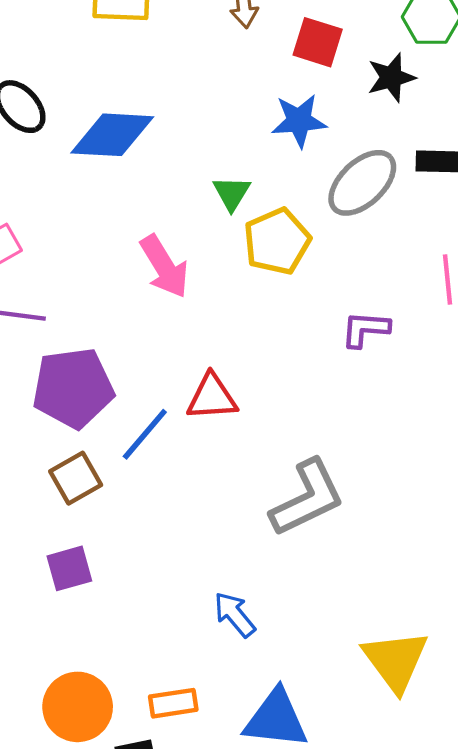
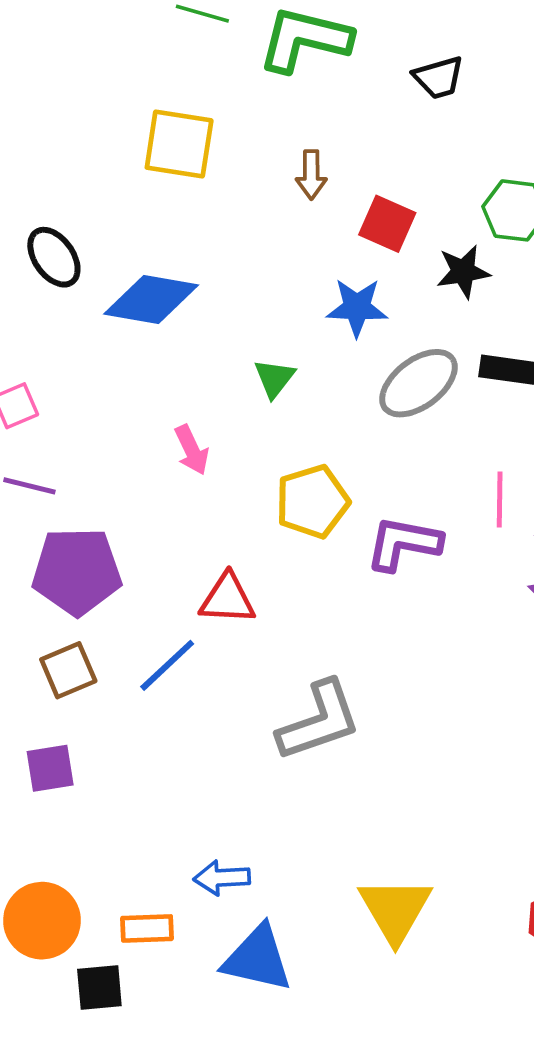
yellow pentagon: (277, 241) -> (312, 502), moved
pink arrow: (164, 267) -> (192, 450), size x0.7
purple L-shape: (365, 329) -> (404, 543), size x1.4
blue line: (145, 434) -> (167, 665), moved
blue arrow: (235, 615) -> (222, 878), moved, turned -60

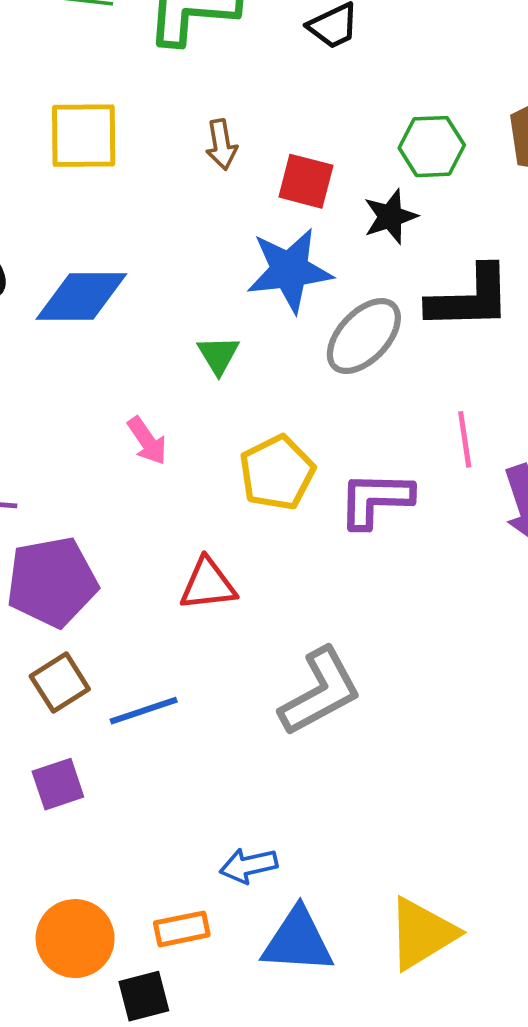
blue star: (357, 307) -> (289, 270), size x1.4
blue line: (167, 665) -> (144, 711), moved, turned 34
yellow triangle: (395, 910) -> (422, 933), moved, turned 38

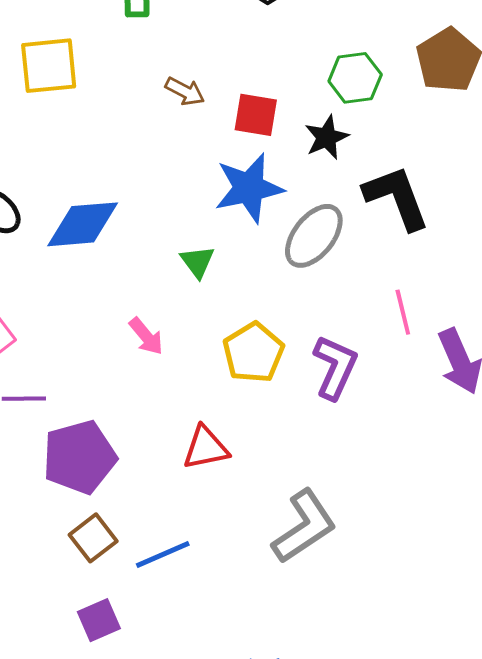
yellow square: (84, 136) -> (49, 66), moved
brown arrow: (221, 145) -> (185, 91), turned -48
black L-shape: (470, 298) -> (397, 198), turned -104
purple L-shape: (375, 500) -> (335, 367), turned 118

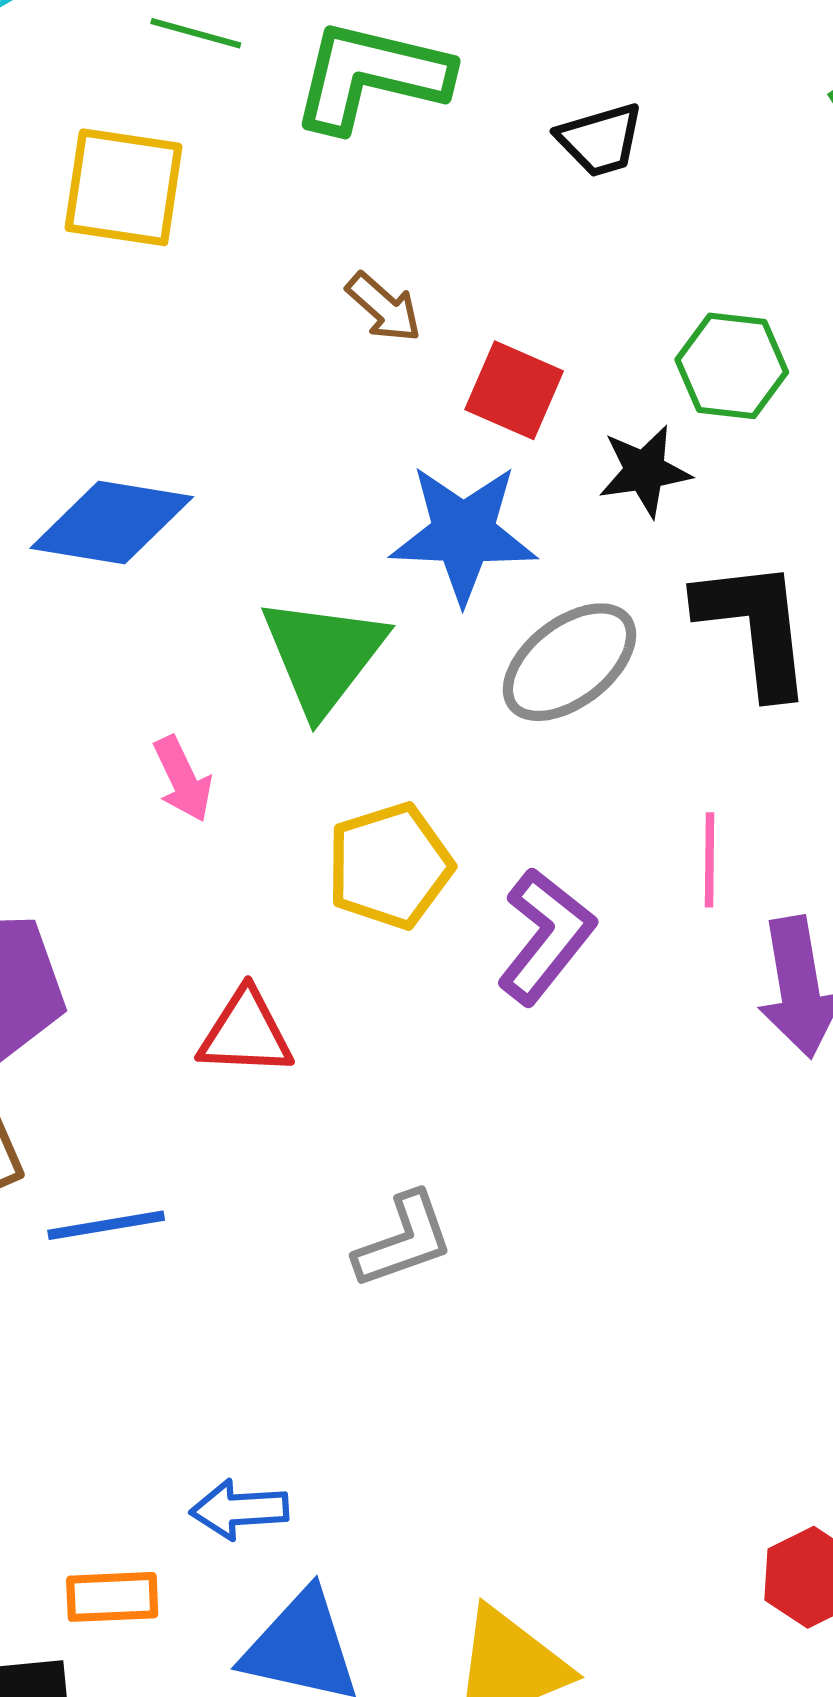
green triangle: (197, 262) -> (323, 655), size x1.8
gray L-shape: (304, 527) -> (404, 1240), size x0.7

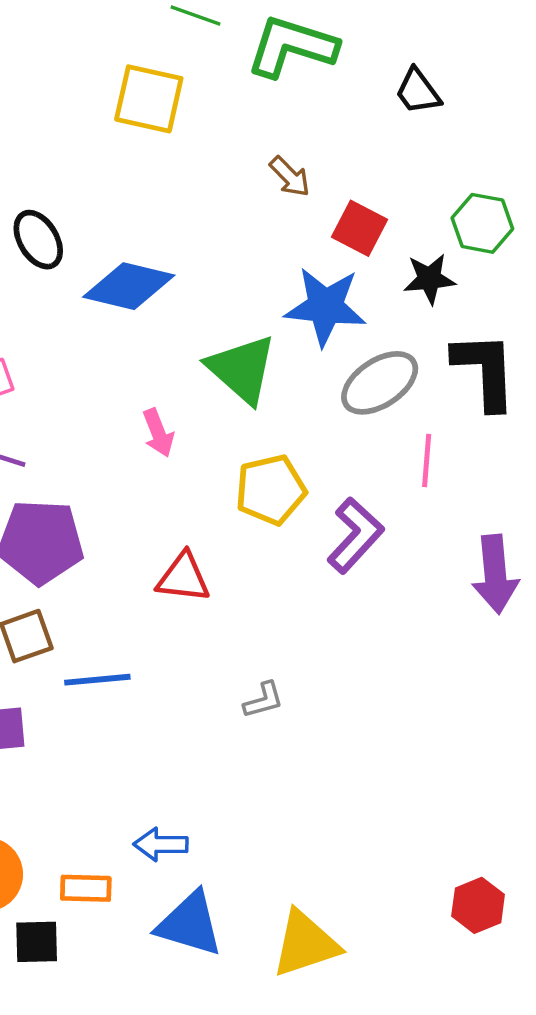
black trapezoid: (600, 140) -> (418, 91), turned 66
green triangle: (323, 655) -> (242, 369), turned -30
pink line: (709, 860) -> (427, 460), moved
gray L-shape: (404, 1240) -> (263, 700), size x0.7

